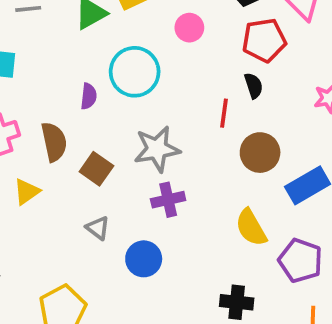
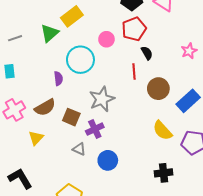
pink circle: (189, 28) -> (106, 39), moved
red pentagon: (264, 40) -> (134, 29), moved
brown semicircle: (54, 142) -> (45, 107), turned 85
purple cross: (168, 200) -> (95, 129), moved

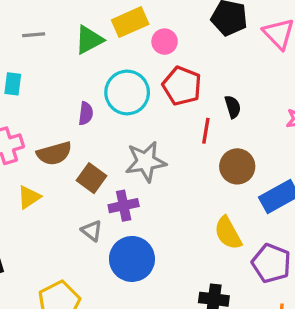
red pentagon: (134, 29) -> (182, 86), moved, turned 30
pink circle: (106, 39) -> (165, 42), moved
blue circle: (108, 160) -> (132, 259), size x1.4

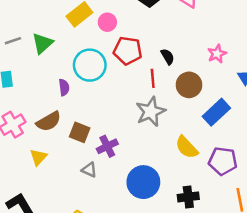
green triangle: (89, 40) -> (43, 43), moved
gray star: (146, 162) -> (151, 112), moved
brown circle: (237, 166) -> (189, 85), moved
blue circle: (132, 259) -> (143, 182), moved

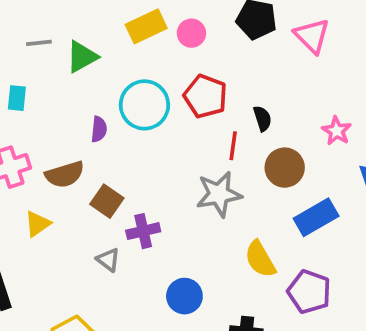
pink circle: (107, 22) -> (191, 33), moved
pink star: (217, 54) -> (337, 131), turned -30
blue circle: (143, 182) -> (184, 296), size x0.7

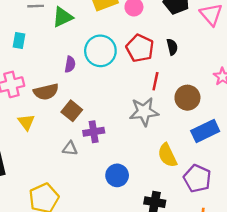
black semicircle: (262, 118) -> (172, 47), moved
yellow triangle: (38, 224) -> (26, 122), turned -36
gray triangle: (108, 260) -> (70, 149), turned -35

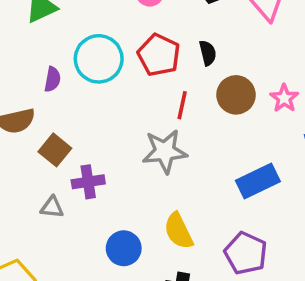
brown circle: (187, 98) -> (236, 95), moved
yellow semicircle: (167, 155) -> (179, 231), moved

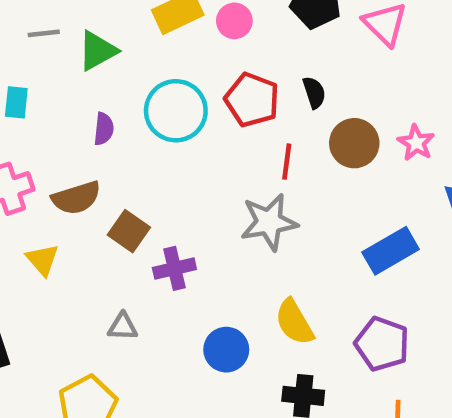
purple semicircle: (52, 79) -> (104, 129), moved
gray triangle: (52, 207) -> (123, 327), moved

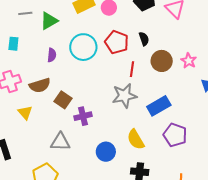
blue rectangle: (391, 251) -> (159, 106), moved
gray triangle: (123, 327) -> (60, 142), size x1.5
purple pentagon: (382, 344) -> (175, 135), moved

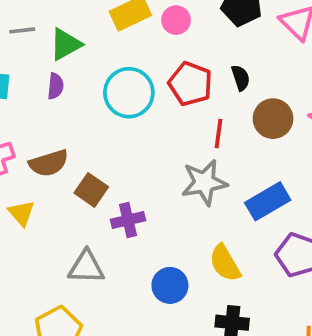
purple semicircle: (52, 55) -> (55, 86), moved

